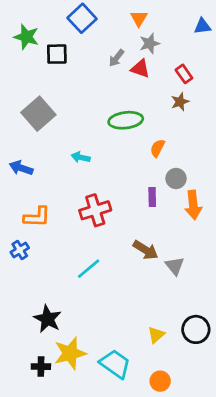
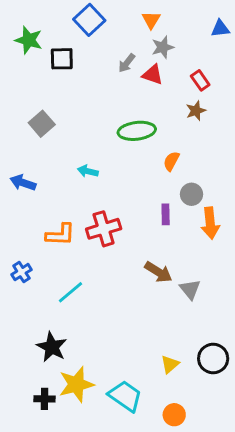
gray square: (38, 114) -> (42, 124), size x0.7
orange L-shape: (37, 217) -> (60, 235), moved
cyan line: (89, 269) -> (70, 292), moved

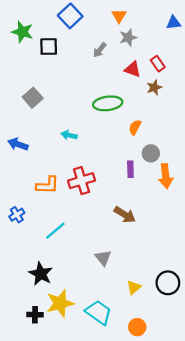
red triangle: (153, 75) -> (133, 69), moved
gray triangle: (190, 289) -> (103, 258), moved

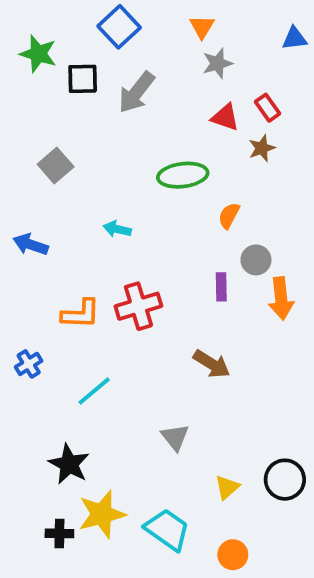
gray arrow: (100, 50) -> (136, 92), moved, size x1.6

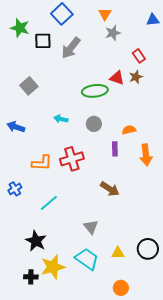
red triangle: (225, 117) -> (117, 78), moved
orange semicircle: (229, 216) -> (129, 130), moved, turned 48
gray circle: (256, 260) -> (94, 124), moved
yellow triangle: (227, 487) -> (118, 253), turned 40
cyan trapezoid: (167, 530) -> (87, 259), moved

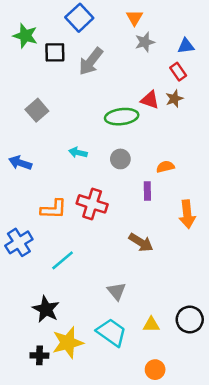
blue triangle: (153, 20) -> (186, 46), moved
orange arrow: (146, 155) -> (187, 214), moved
red cross: (72, 159) -> (92, 204), turned 35
blue cross: (15, 189) -> (19, 242), size x1.5

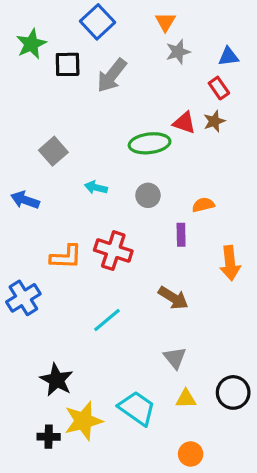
green star: (25, 36) -> (31, 44), turned 30
gray square: (37, 110) -> (53, 151), moved
cyan line: (63, 260) -> (107, 320), moved
gray triangle: (117, 291) -> (175, 358), moved

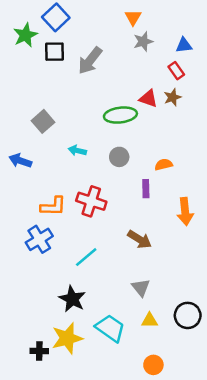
blue square: (98, 22) -> (56, 17), moved
blue cross: (23, 298) -> (39, 239), moved
black star: (57, 380) -> (72, 299), moved

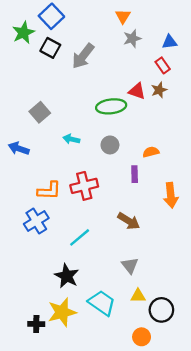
black square: (54, 52) -> (50, 48), turned 30
red cross: (91, 201) -> (84, 186), turned -32
black circle: (188, 315) -> (161, 310), moved

